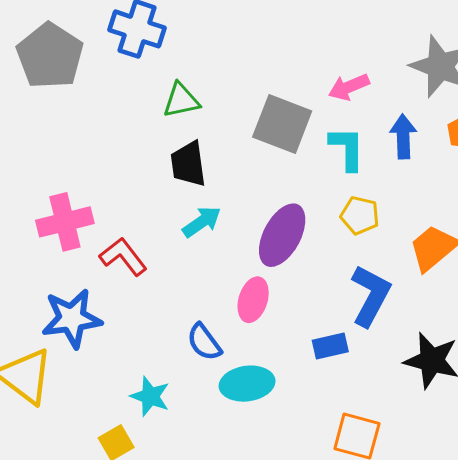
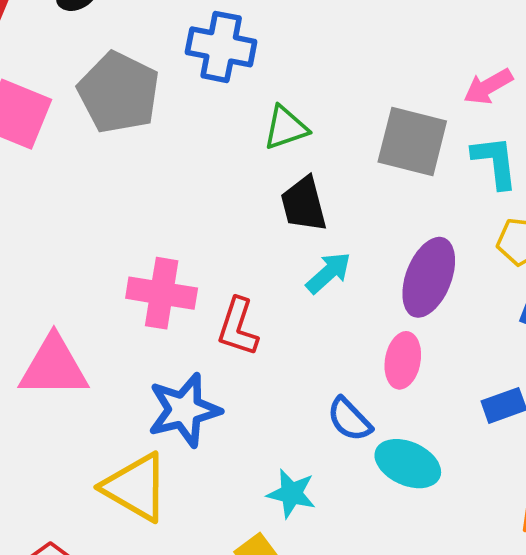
pink cross: (65, 222) -> (162, 293), turned 30
red L-shape: (123, 257) -> (238, 327), turned -117
cyan ellipse: (247, 384) -> (408, 464), turned 39

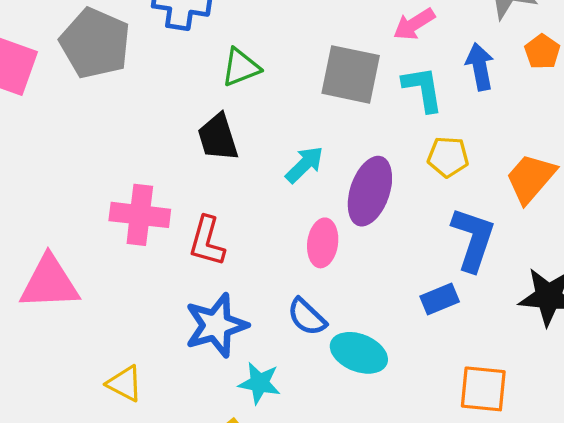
black trapezoid: (304, 204) -> (218, 137), moved
cyan arrow: (329, 273) -> (304, 165), moved
pink ellipse: (403, 360) -> (323, 243), moved
blue star: (184, 410) -> (216, 325), moved
yellow triangle: (136, 487) -> (125, 384), size x0.6

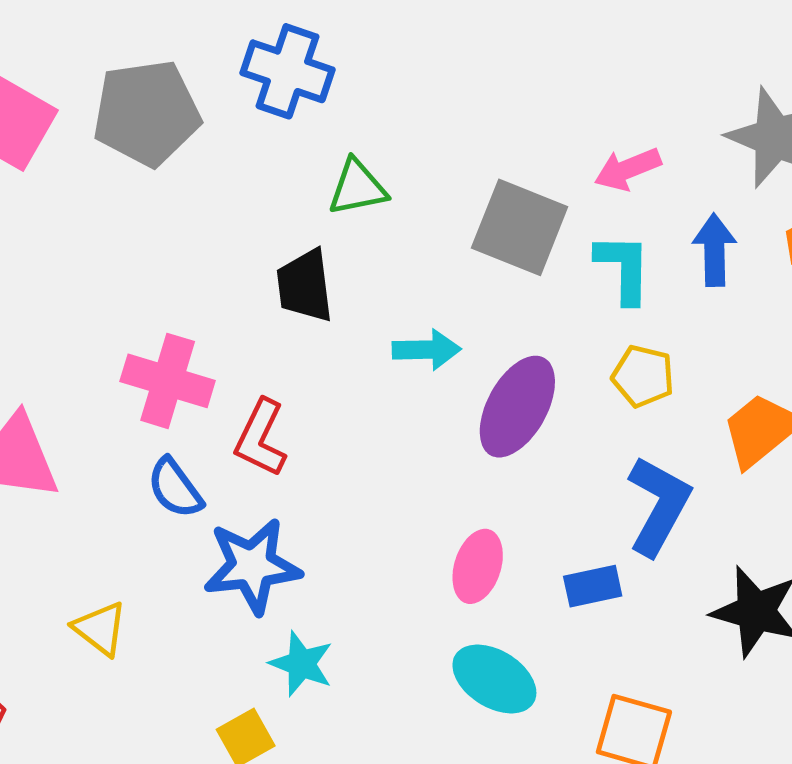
gray pentagon: (95, 43) -> (147, 113), turned 30
cyan arrow: (304, 165) -> (427, 350), turned 33
pink ellipse: (323, 243) -> (478, 566), moved
blue semicircle: (307, 317) -> (175, 488), moved
cyan ellipse: (359, 353) -> (494, 679), moved

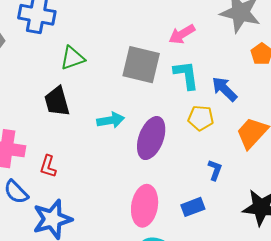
blue arrow: (714, 250) -> (224, 89), moved, turned -36
red L-shape: (261, 438) -> (48, 166), size x0.7
blue L-shape: (659, 506) -> (215, 170), size x0.5
pink ellipse: (478, 566) -> (145, 206), size x1.4

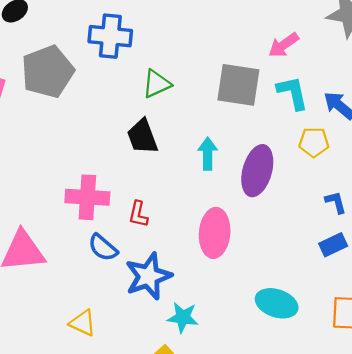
cyan arrow: (111, 120) -> (208, 154), turned -76
blue L-shape: (215, 170) -> (336, 202), turned -30
pink ellipse: (145, 206) -> (215, 233), moved
blue rectangle: (193, 207) -> (333, 245), moved

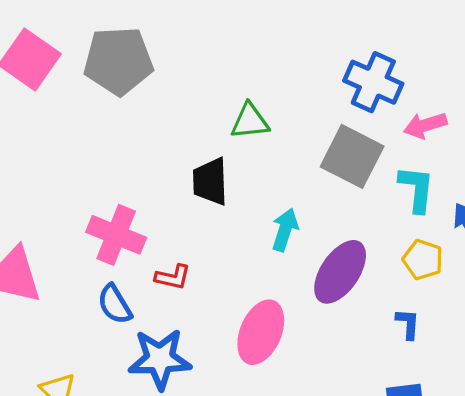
blue cross: (110, 36) -> (373, 82), moved
blue L-shape: (336, 202) -> (408, 324), moved
red L-shape: (138, 214) -> (173, 277), turned -108

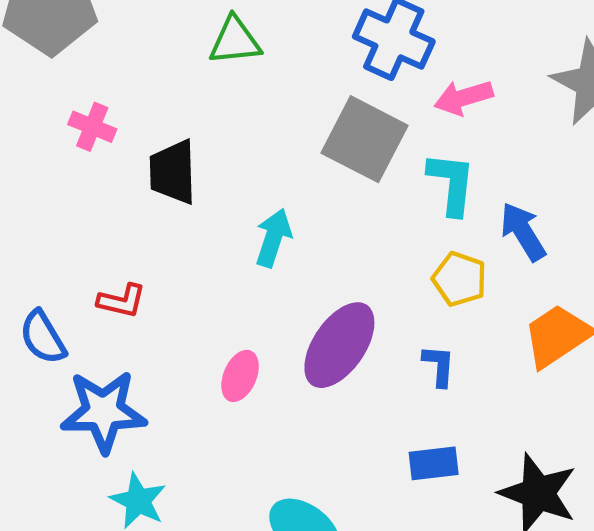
green triangle: (250, 121) -> (235, 41), moved
pink cross: (116, 235) -> (92, 127), moved, size x0.6
purple ellipse: (340, 272) -> (339, 345), moved
pink ellipse: (261, 332) -> (240, 376), size x0.6

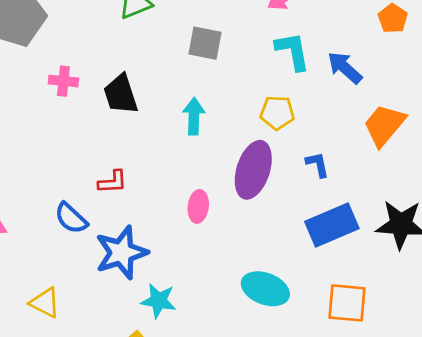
gray square: (365, 139) -> (205, 43), moved, size x0.7
yellow pentagon: (460, 279) -> (277, 113), moved
blue rectangle: (434, 463) -> (332, 225), size x1.6

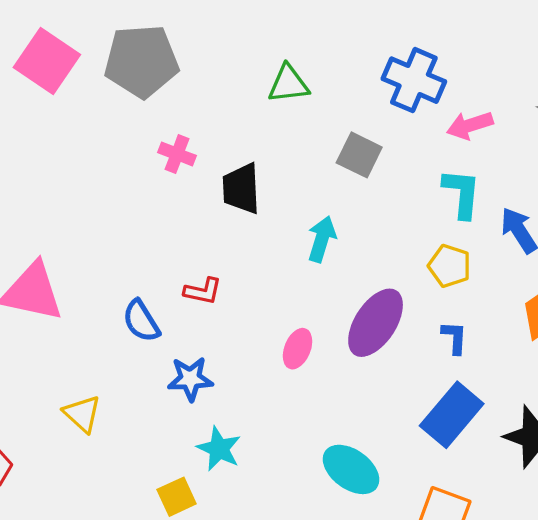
yellow pentagon: (277, 113) -> (450, 266), moved
blue rectangle: (332, 225) -> (452, 415), turned -42
blue star: (121, 253) -> (190, 379), size x0.7

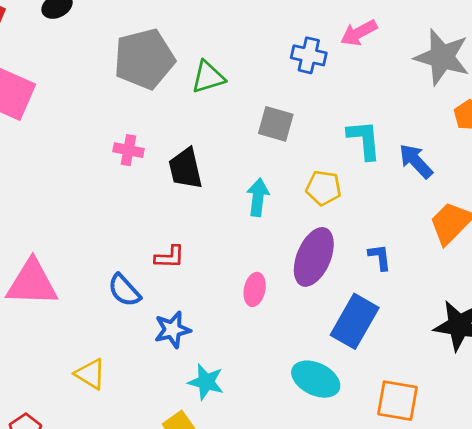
gray pentagon: (141, 61) -> (144, 59), moved
blue cross: (414, 80) -> (309, 55), size x0.7
pink arrow: (470, 125) -> (359, 33), moved
yellow pentagon: (450, 266) -> (323, 188), moved
blue rectangle: (452, 415) -> (355, 321), moved

